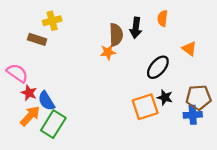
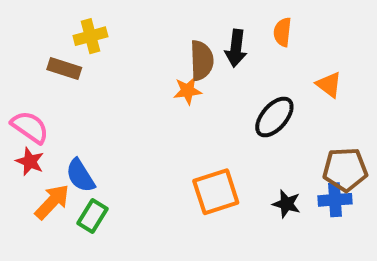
red star: (29, 93) -> (30, 161), moved
black star: (165, 97) -> (287, 204), moved
orange square: (145, 107) -> (216, 192), moved
green rectangle: (53, 124) -> (93, 216), size x0.7

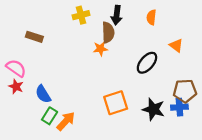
yellow cross: (90, 36) -> (81, 15), moved
black arrow: (236, 48) -> (117, 15), moved
orange arrow: (52, 202) -> (66, 121), moved
black star: (287, 204) -> (153, 109), size x1.5

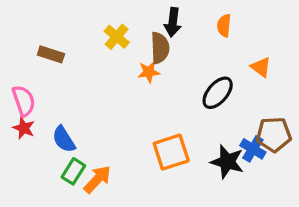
yellow cross: (81, 15) -> (117, 37), moved, turned -35
pink semicircle: (16, 68) -> (24, 101), turned 36
blue cross: (179, 107) -> (253, 149), moved, turned 35

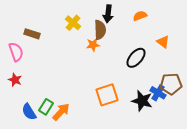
orange semicircle: (224, 25) -> (140, 16), turned 64
pink semicircle: (24, 101) -> (16, 52), moved
blue semicircle: (64, 139) -> (29, 112), moved

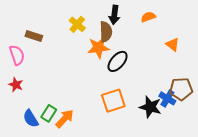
orange star: (93, 45) -> (98, 48), size x1.5
black ellipse: (136, 58) -> (118, 61), moved

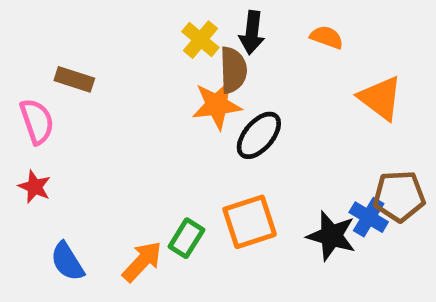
orange semicircle: (148, 17) -> (327, 37), turned 40
yellow cross: (77, 24) -> (200, 40), moved
orange triangle: (173, 44) -> (380, 98), size x1.5
green rectangle: (49, 113) -> (186, 238), moved

